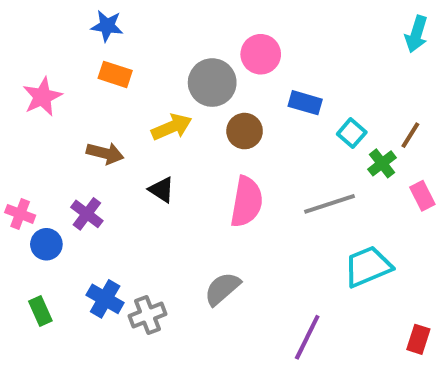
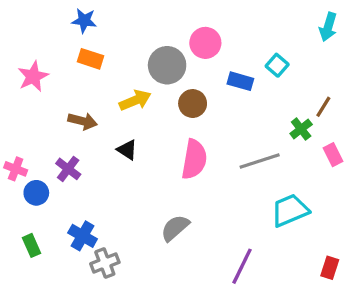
cyan square: (352, 133) -> (277, 65), moved
gray cross: (147, 315) -> (105, 263), moved

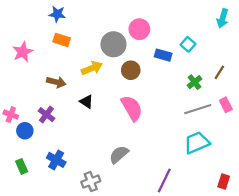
green cross: (301, 129) -> (194, 82), moved
pink semicircle: (194, 159) -> (132, 108), turned -40
gray line: (260, 161) -> (198, 109), moved
gray cross: (105, 263) -> (91, 182), moved

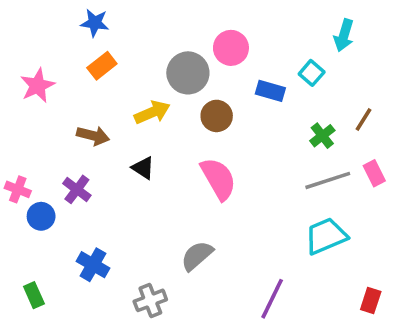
cyan arrow: (223, 18) -> (344, 35), moved
orange rectangle: (62, 40) -> (102, 66), turned -56
green rectangle: (22, 166) -> (34, 295), moved

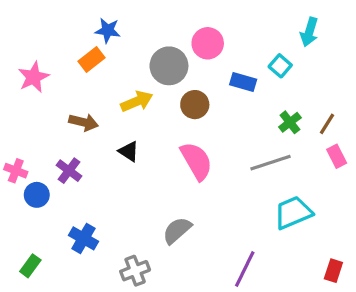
blue star: (95, 23) -> (108, 30), moved
brown line: (364, 120) -> (327, 124), moved
gray line: (328, 180) -> (271, 163), moved
green rectangle: (34, 295) -> (30, 266), turned 60

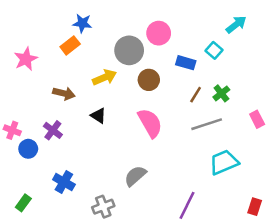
cyan arrow: (309, 32) -> (236, 25), turned -145
brown line: (327, 124) -> (196, 95), moved

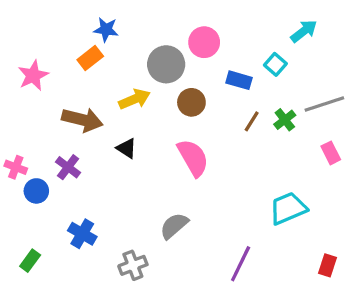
brown arrow: (64, 93) -> (82, 120), size x1.4
gray line: (207, 124) -> (324, 104), moved

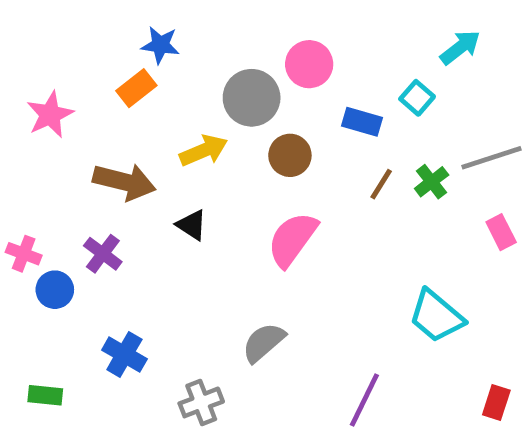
pink semicircle: (193, 158) -> (292, 239), turned -114
cyan trapezoid: (288, 208) -> (436, 316), turned -117
green rectangle: (30, 261) -> (45, 395), turned 60

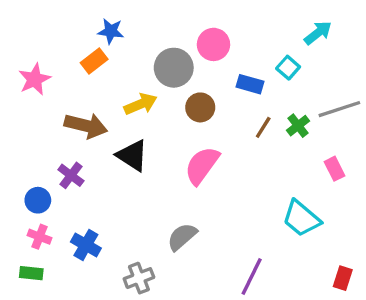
black triangle: (192, 225) -> (132, 155), size x1.5
pink rectangle: (501, 232) -> (334, 169), moved
pink cross: (24, 254) -> (39, 237), moved

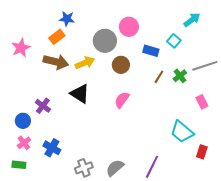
brown arrow: (86, 126) -> (56, 62), moved
pink semicircle: (202, 165) -> (122, 100), size x0.7
pink cross: (39, 237) -> (24, 143), turned 32
gray semicircle: (182, 237) -> (115, 168), moved
red rectangle: (343, 278) -> (202, 152), moved

